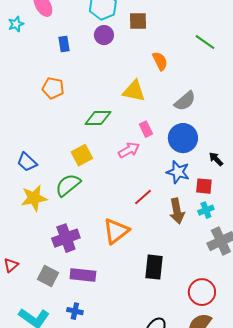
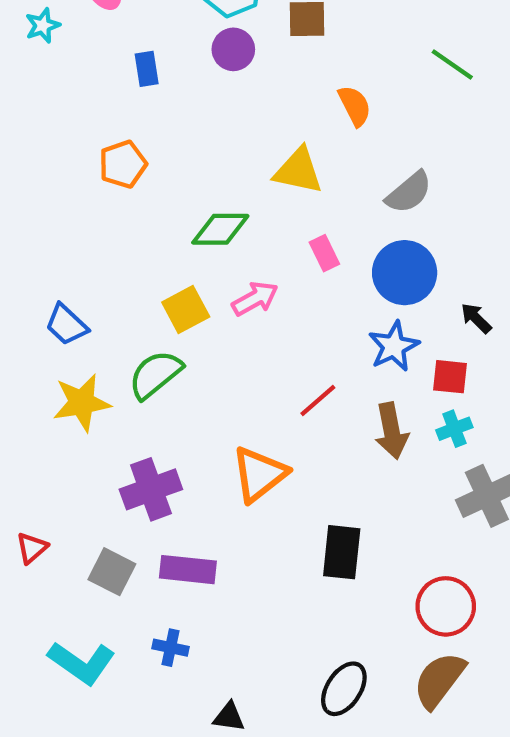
orange pentagon: (53, 88) -> (123, 164), turned -30
pink arrow: (129, 150) -> (255, 299), moved
blue star: (178, 172) -> (394, 346), turned 30

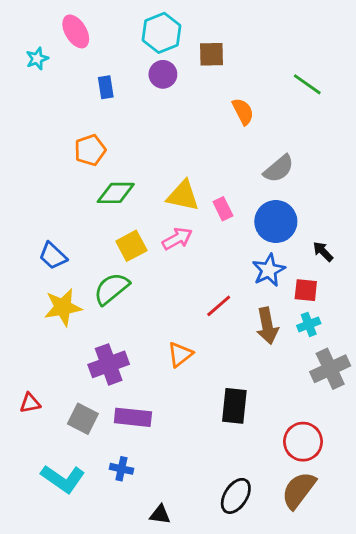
yellow triangle: (298, 171) -> (183, 196), moved
green diamond: (220, 229) -> (116, 193), moved
orange triangle: (259, 474) -> (180, 354), size x0.7
red triangle: (32, 548) -> (30, 403), turned 30

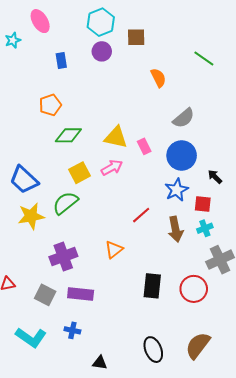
blue trapezoid: (53, 256) -> (24, 180), size x1.4
red circle: (303, 442) -> (194, 289), moved
black ellipse: (236, 496) -> (153, 350), turned -55

